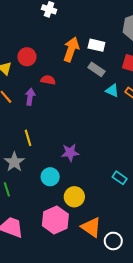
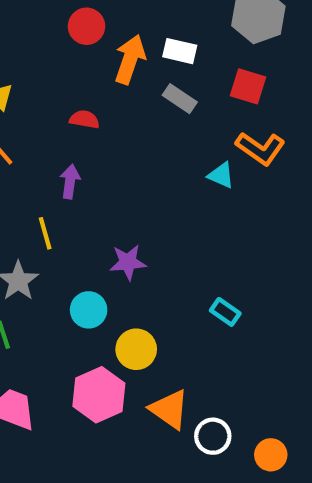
red circle: (27, 57) -> (86, 26), moved
cyan triangle: (112, 90) -> (221, 175), moved
purple arrow: (30, 97) -> (70, 182), moved

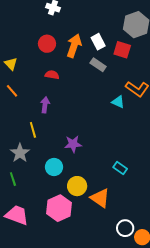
red circle: (86, 26) -> (47, 44), moved
white rectangle: (180, 51) -> (98, 42), turned 49
red square: (248, 86) -> (122, 50), moved
orange triangle: (169, 409) -> (100, 198), moved
white circle: (213, 436) -> (125, 228), moved

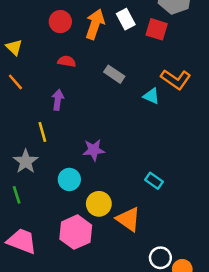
gray rectangle: (98, 65) -> (114, 74), moved

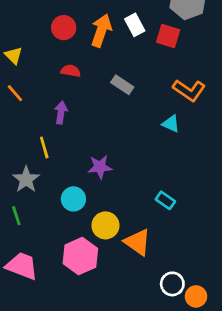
cyan triangle: (151, 96) -> (171, 124), moved

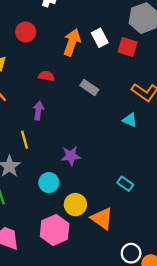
red circle: (64, 28) -> (26, 32), moved

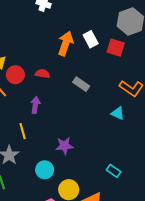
red circle: (26, 32) -> (15, 75), moved

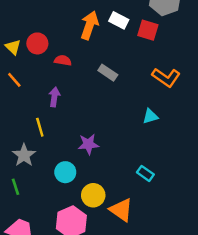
white rectangle: (91, 39) -> (119, 20), turned -35
red circle: (15, 75) -> (37, 43), moved
cyan triangle: (118, 113) -> (150, 116), moved, turned -40

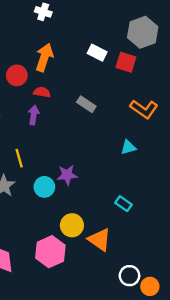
orange arrow: (90, 25) -> (44, 57), moved
purple arrow: (54, 97) -> (34, 115), moved
cyan circle: (65, 172) -> (44, 187), moved

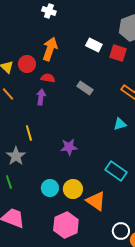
cyan circle: (44, 187) -> (50, 188), moved
cyan rectangle: (123, 204) -> (116, 171), size x1.5
pink hexagon: (50, 252) -> (66, 225), moved

